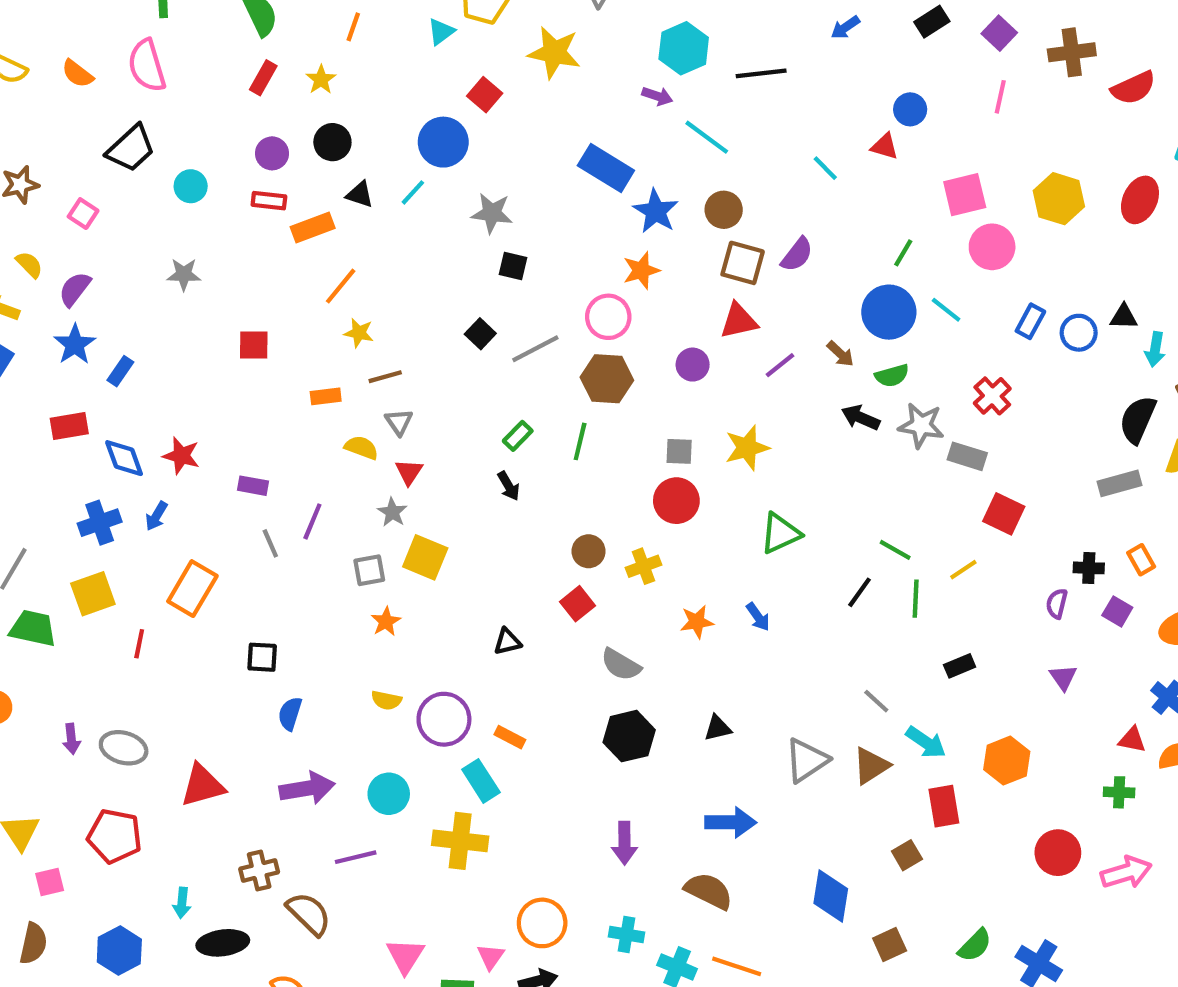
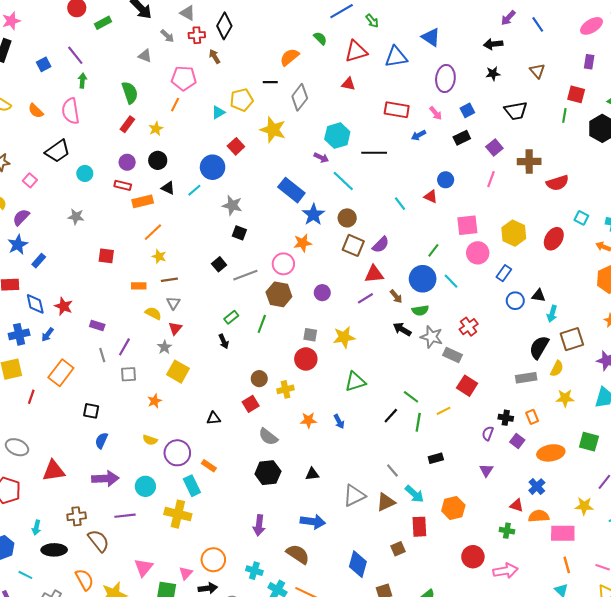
red triangle: (739, 321) -> (374, 274), moved
blue rectangle: (1030, 321) -> (504, 273), moved
gray square: (369, 570) -> (128, 374), moved

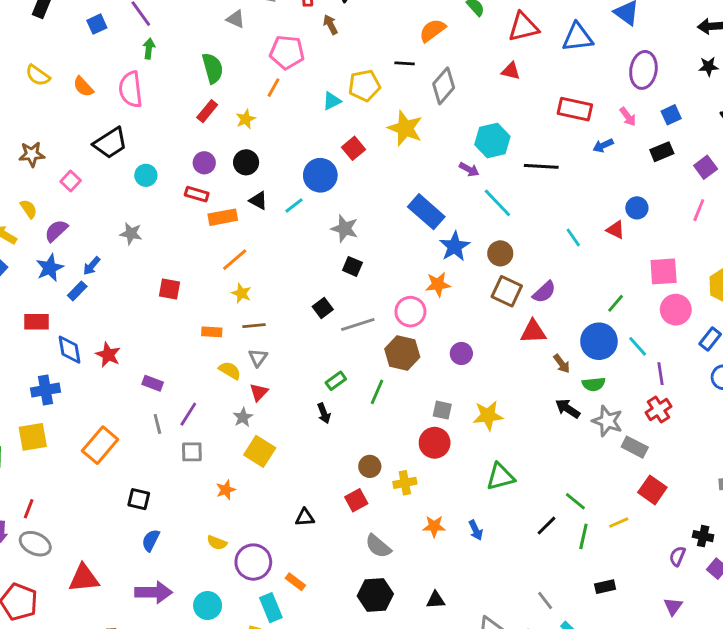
purple line: (365, 298) -> (661, 374), moved, turned -70
blue arrow: (48, 335) -> (92, 266), moved
red line: (31, 397) -> (29, 509), moved

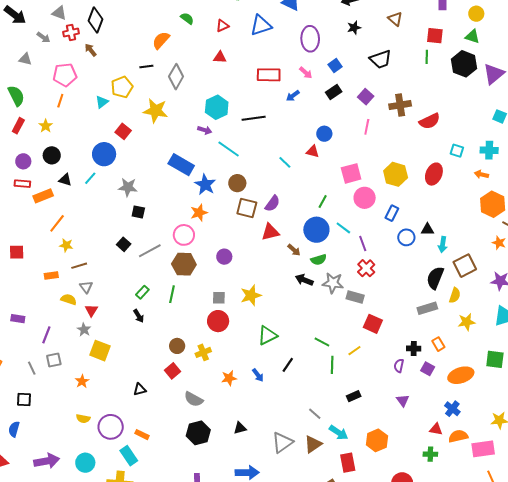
red triangle: (523, 27) -> (223, 26), size x0.6
gray line: (157, 424) -> (32, 368), moved
black line: (547, 526) -> (288, 365), moved
blue semicircle: (151, 540) -> (14, 429), moved

